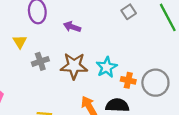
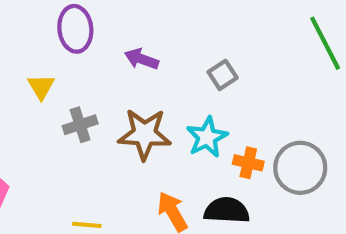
gray square: (129, 12) -> (223, 75), moved

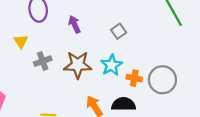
purple arrow: (142, 59) -> (75, 24), turned 48

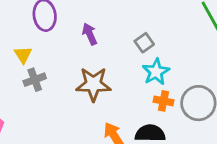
gray cross: (43, 61) -> (35, 80), moved
cyan star: (111, 65) -> (156, 72), moved

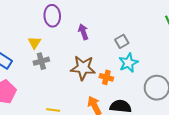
orange cross: (163, 101) -> (106, 77), moved

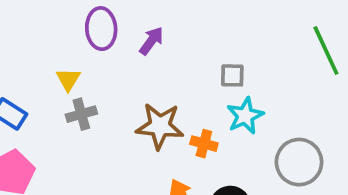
purple arrow: (83, 32) -> (151, 41), moved, turned 56
gray square: (122, 41) -> (232, 75), turned 32

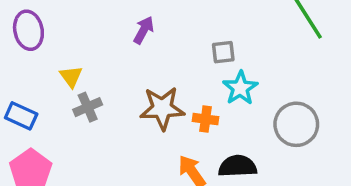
purple ellipse: (101, 29) -> (28, 30), moved

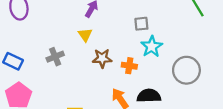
yellow triangle: (71, 77) -> (85, 35), moved
brown star: (162, 108) -> (102, 58), size x0.7

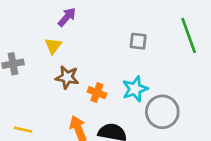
gray square: (141, 24) -> (138, 41), moved
cyan star: (152, 47) -> (135, 89), moved

